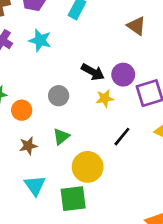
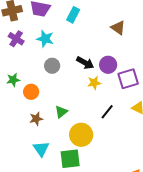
gray circle: (59, 96) -> (52, 66), moved

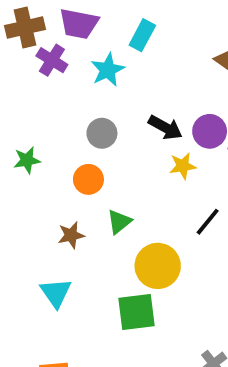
purple cross: (16, 39) -> (52, 60), moved
cyan star: (45, 39) -> (108, 70), moved, turned 30
orange circle: (31, 92) -> (88, 179), moved
cyan triangle: (41, 149) -> (56, 293), moved

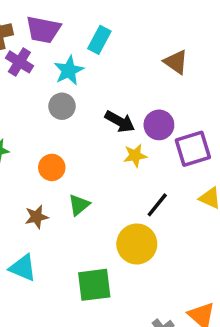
gray circle: (102, 133) -> (62, 106), moved
yellow circle: (158, 266) -> (137, 244), moved
cyan triangle: (56, 293) -> (23, 268), turned -32

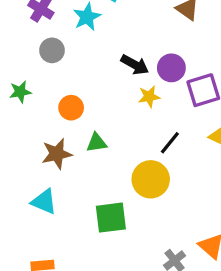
gray circle: (62, 106) -> (52, 50), moved
green triangle: (79, 205) -> (97, 143), turned 30
brown star: (36, 217) -> (57, 154), size x1.4

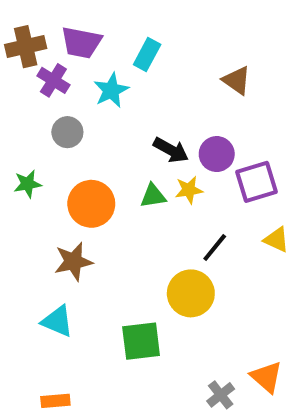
orange circle: (71, 108) -> (91, 204), size x1.5
green triangle: (97, 143) -> (153, 196), moved

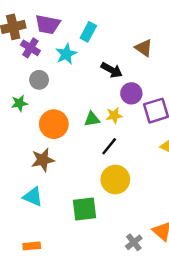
black arrow: (171, 150) -> (112, 70), moved
green star: (28, 184) -> (19, 103), moved
black line: (215, 248) -> (109, 146), moved

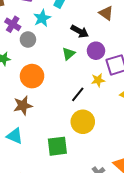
purple cross: (30, 48) -> (13, 24), moved
gray circle: (39, 80) -> (28, 40), moved
yellow star: (114, 116) -> (98, 80), moved
green triangle: (92, 119) -> (69, 54), moved, turned -32

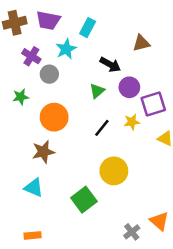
brown triangle: (106, 13) -> (141, 43), turned -49
black line: (78, 94) -> (102, 128), moved
green square: (57, 146) -> (84, 200), turned -30

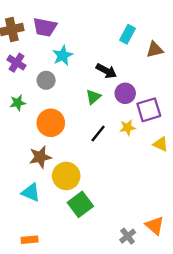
cyan rectangle: (88, 28) -> (128, 34), moved
brown triangle: (141, 43) -> (155, 50), moved
purple cross: (31, 56) -> (17, 63), moved
yellow circle: (114, 171) -> (66, 176), moved

